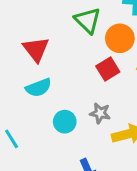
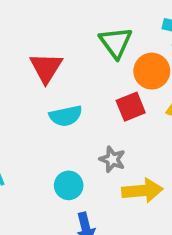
cyan semicircle: (39, 88) -> (66, 116), moved
cyan circle: (65, 122) -> (69, 185), moved

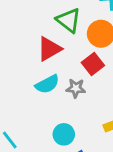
red triangle: (46, 68) -> (49, 49), moved, turned 44
gray star: (112, 159) -> (76, 88), moved

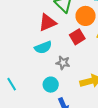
gray star: (76, 88) -> (63, 63), moved

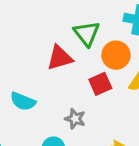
cyan semicircle: (43, 47) -> (23, 101), moved, turned 36

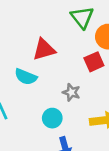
red triangle: (60, 58) -> (44, 49), moved

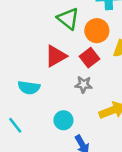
red triangle: (44, 49) -> (56, 56), moved
gray star: (71, 92) -> (84, 84), moved

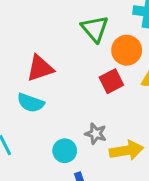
red triangle: (56, 56) -> (40, 68), moved
gray star: (84, 84) -> (96, 134), moved

